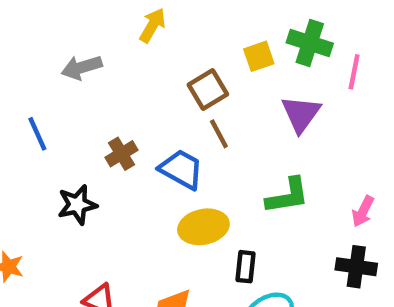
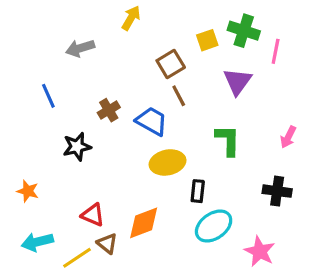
green L-shape: (288, 196) -> (228, 140), turned -80
pink arrow: (363, 211) -> (288, 137), moved

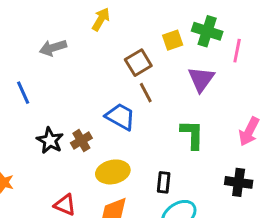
brown cross: (109, 110) -> (81, 141), moved
pink arrow: (288, 137) -> (249, 132), size x1.4
black star: (77, 147) -> (50, 141), turned -30
yellow ellipse: (168, 162) -> (113, 172), moved

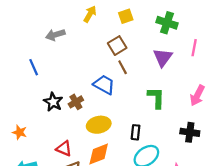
yellow square: (173, 40) -> (126, 16), moved
pink line: (237, 51) -> (194, 48), moved

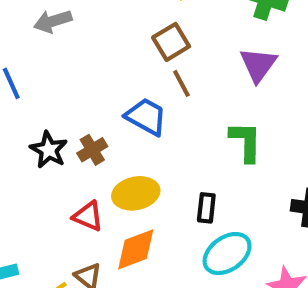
red triangle: (64, 149) -> (88, 216), moved

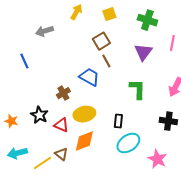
black star: (49, 150) -> (39, 115), moved

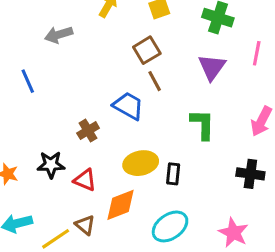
yellow ellipse: (84, 114) -> (141, 163), moved
black star: (39, 115) -> (51, 165), turned -30
cyan ellipse: (128, 143) -> (170, 226), moved

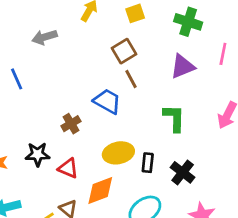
purple triangle: (212, 67) -> (183, 66), turned 32
black cross: (250, 174) -> (183, 172), moved, turned 30

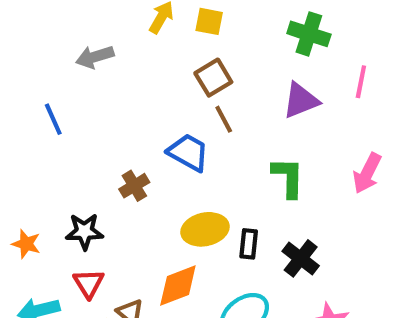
yellow square: (135, 13) -> (209, 21), moved, turned 30
red triangle: (68, 168) -> (89, 283), moved, turned 35

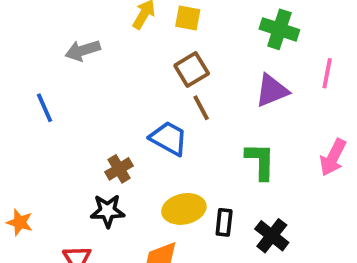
black star: (84, 231) -> (108, 211), moved

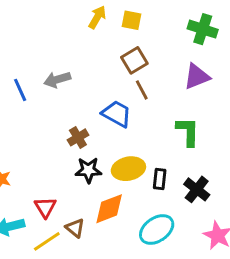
gray arrow: (83, 50) -> (57, 80), moved
black star: (108, 211) -> (88, 170), moved

